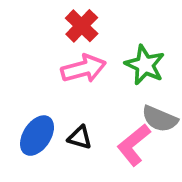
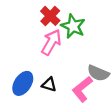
green star: (145, 65) -> (73, 26), moved
pink arrow: (83, 69) -> (51, 42), turned -45

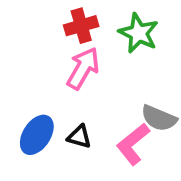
red cross: (50, 16) -> (81, 26), turned 30
green star: (73, 26) -> (139, 33), moved

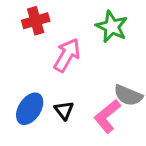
red cross: (81, 26) -> (36, 21), moved
black triangle: (79, 137) -> (64, 110), turned 36

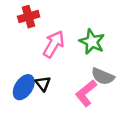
green star: (112, 27) -> (92, 42), moved
black triangle: (64, 110) -> (43, 84), moved

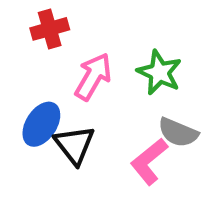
black triangle: (43, 84) -> (75, 145), size x1.5
blue ellipse: (24, 87) -> (41, 124), moved

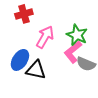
black triangle: (75, 145) -> (36, 70), turned -40
pink L-shape: (149, 161) -> (73, 52), moved

